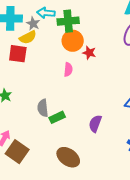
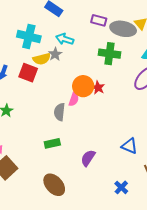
green cross: (68, 21) -> (110, 54), moved
gray star: (33, 24) -> (55, 54), moved
orange circle: (73, 41) -> (83, 86), moved
gray semicircle: (43, 108) -> (59, 112), moved

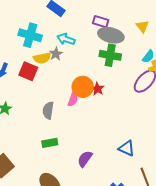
gray ellipse: (123, 29) -> (111, 35), moved
gray semicircle: (59, 112) -> (48, 110), moved

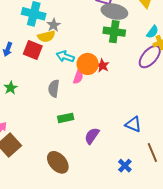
cyan arrow: (66, 39) -> (65, 57), moved
gray star: (56, 54) -> (54, 25), moved
green rectangle: (50, 143) -> (66, 118), moved

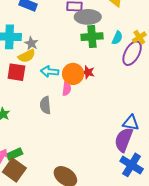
cyan semicircle: (152, 32) -> (117, 38), moved
green rectangle: (66, 118) -> (15, 154), moved
purple semicircle: (92, 136) -> (124, 140), moved, size x1.4
blue cross: (125, 166) -> (132, 165), size x1.6

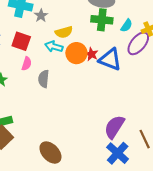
yellow semicircle: (27, 56) -> (64, 32), moved
pink semicircle: (67, 89) -> (27, 64), moved
blue triangle: (131, 123) -> (110, 59), moved, size x1.4

